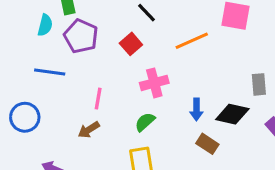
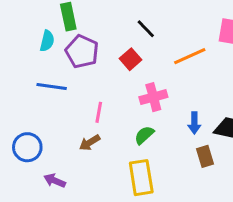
blue circle: (25, 117) -> (27, 147), moved
brown rectangle: (207, 144) -> (205, 156), turned 40

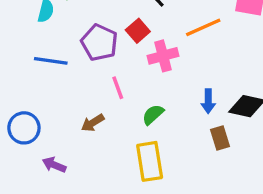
purple pentagon: (82, 52) -> (99, 42), moved
pink cross: (153, 97) -> (163, 56), moved
pink line: (99, 112) -> (118, 88), moved, turned -30

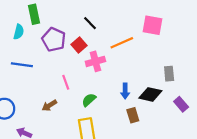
purple pentagon: (99, 42) -> (54, 40), moved

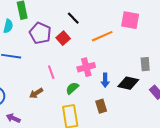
pink cross: (95, 61) -> (86, 67), moved
brown rectangle: (133, 115) -> (101, 106), moved

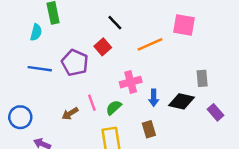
purple pentagon: (40, 33) -> (75, 63), moved
pink line: (51, 72) -> (92, 103), moved

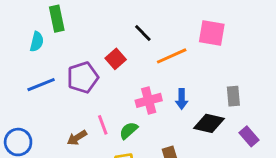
black line: (115, 23) -> (143, 33), moved
purple pentagon: (75, 63) -> (83, 77), turned 30
blue line: (40, 69) -> (41, 85), turned -30
blue arrow: (154, 98) -> (182, 99), moved

